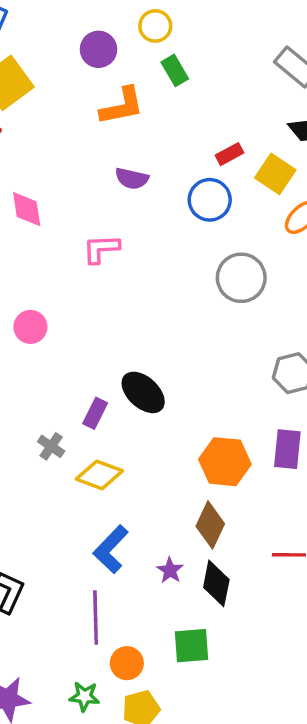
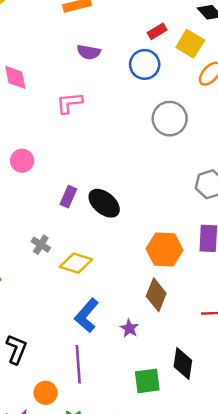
purple rectangle: (95, 413) -> (68, 197), moved
black diamond: (216, 583) -> (183, 363), moved
orange circle: (127, 663) -> (46, 393), moved

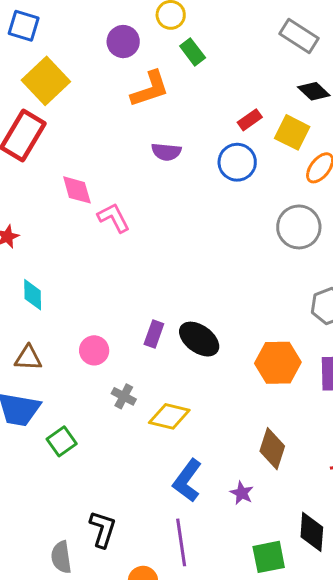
pink L-shape: (69, 103) -> (114, 218), moved, turned 72
gray circle: (170, 119) -> (299, 227), moved
pink circle: (22, 161) -> (94, 350), moved
orange hexagon: (164, 249) -> (278, 363), moved

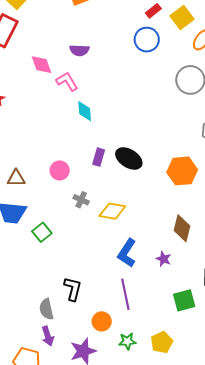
yellow square: (292, 132) -> (182, 17), turned 30
purple semicircle: (166, 152) -> (79, 50), moved
cyan diamond: (33, 295) -> (85, 111), moved

